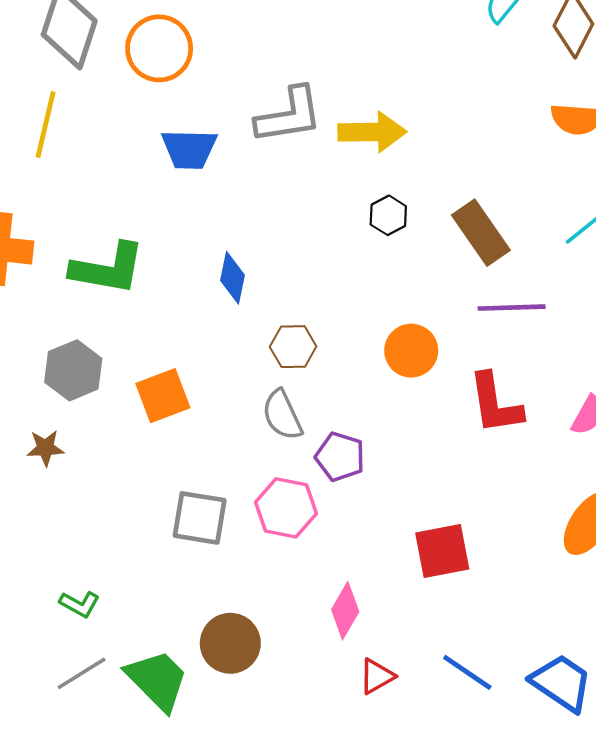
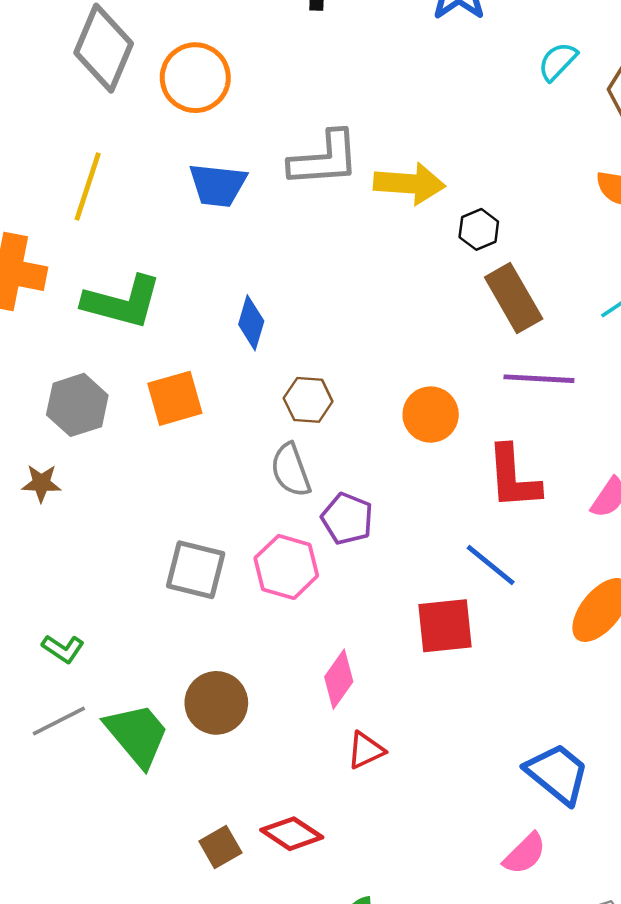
yellow line: (46, 124) -> (88, 186), moved
black hexagon: (388, 215) -> (479, 229), moved
orange square: (163, 396) -> (175, 398), moved
blue line: (467, 672) -> (491, 565), moved

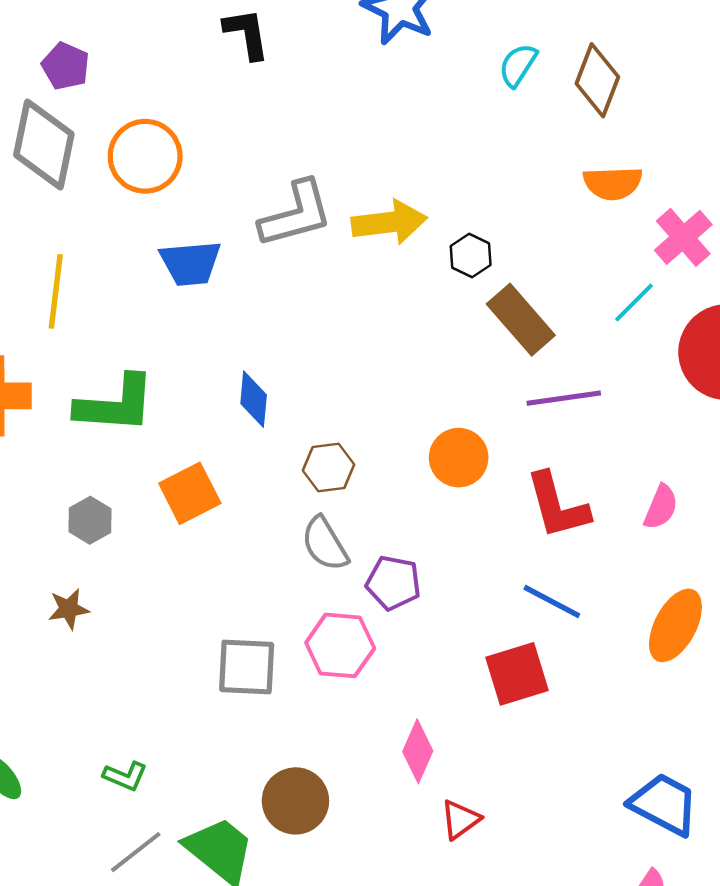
gray hexagon: (77, 405) -> (90, 520), size x0.7

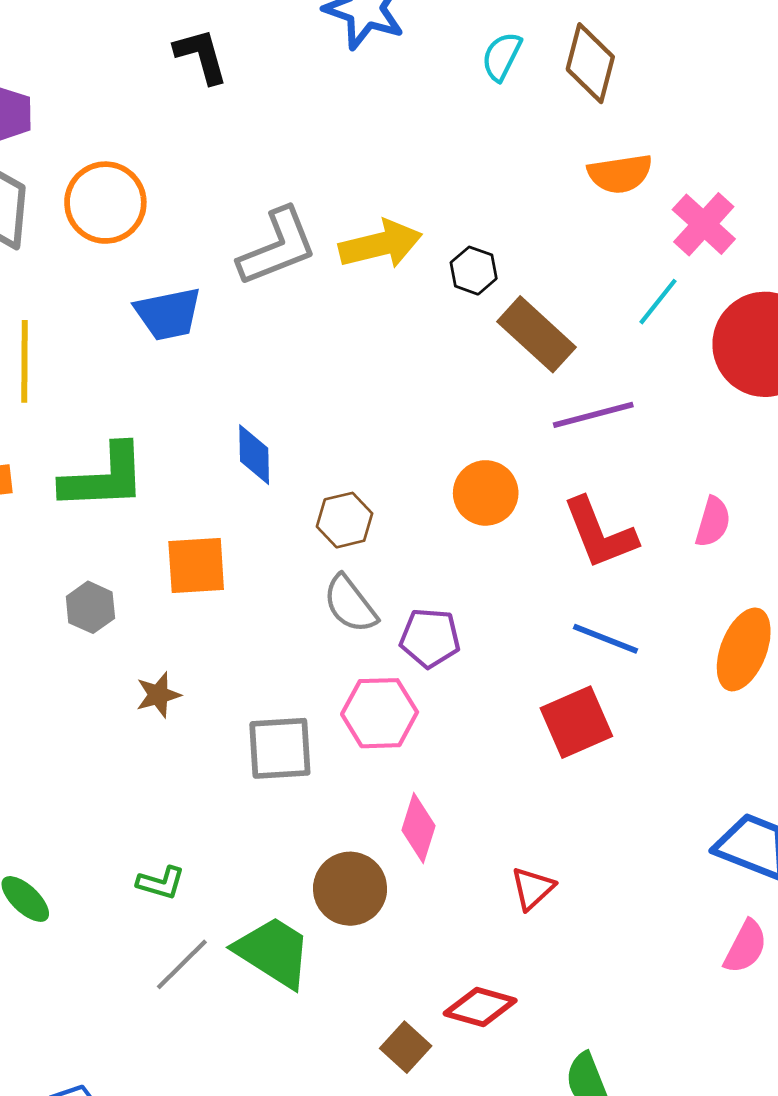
orange square: (190, 493) -> (196, 565), turned 30
brown star: (69, 609) -> (158, 695), moved
pink diamond: (418, 751) -> (418, 828), moved

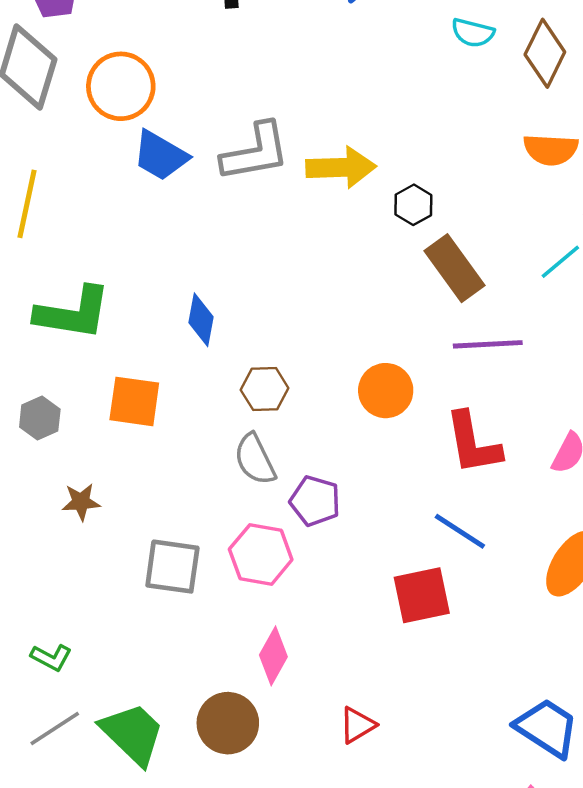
cyan semicircle: (502, 56) -> (473, 33), turned -114
blue trapezoid: (168, 314) -> (160, 156), moved, turned 30
brown circle: (350, 889) -> (228, 723), moved

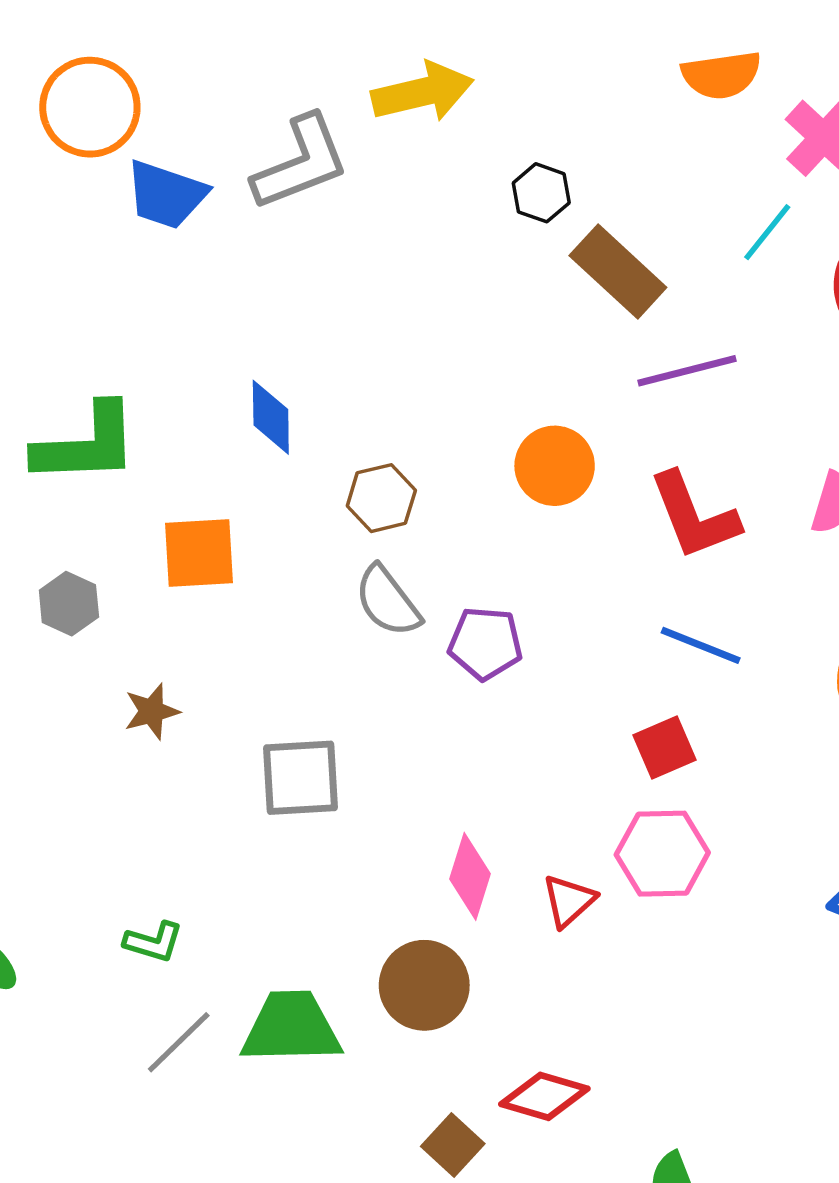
yellow arrow: (341, 167) -> (423, 92), moved
pink hexagon: (261, 554) -> (662, 854), moved
red square: (422, 595) -> (664, 748), size x0.7
red triangle: (357, 725) -> (569, 901), moved
green trapezoid: (132, 734) -> (291, 1028), turned -34

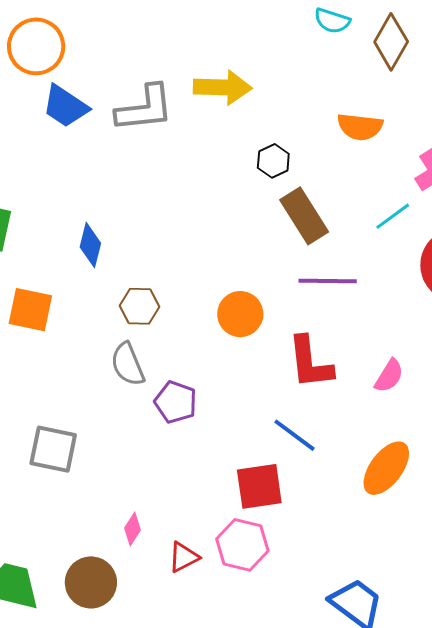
orange semicircle: (721, 75) -> (360, 127), moved
red square: (664, 748) -> (259, 486), size x1.4
pink diamond: (470, 876) -> (132, 529), size x0.7

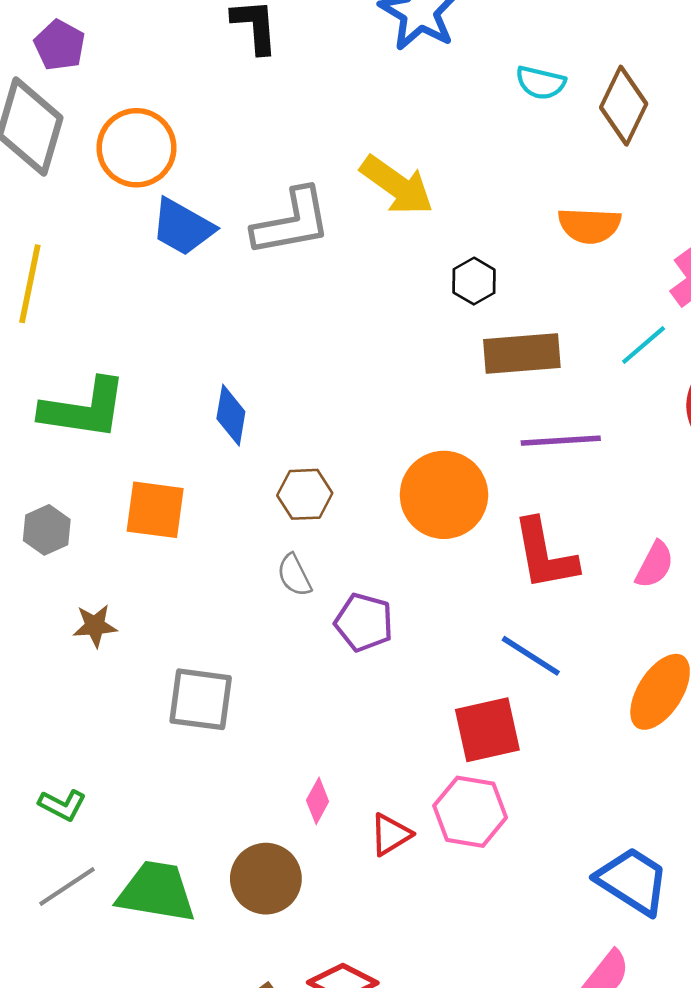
yellow arrow: (223, 87) -> (397, 185), turned 38
brown rectangle: (304, 216) -> (522, 353), turned -58
orange circle: (240, 314) -> (444, 495), size x1.4
gray semicircle: (128, 364) -> (294, 575), size x0.7

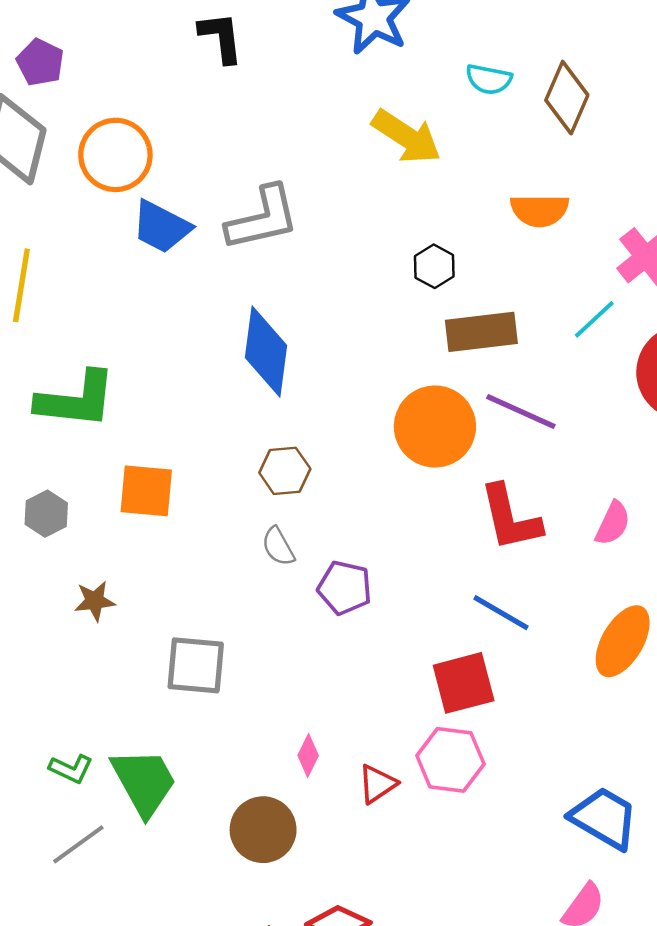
yellow arrow: (397, 185) -> (406, 137), moved
blue diamond: (231, 415) -> (266, 352), moved, size x1.6
purple line: (561, 441) -> (521, 411), turned 30
orange circle: (444, 495) -> (435, 427), moved
green trapezoid: (156, 892) -> (144, 782), moved, turned 54

